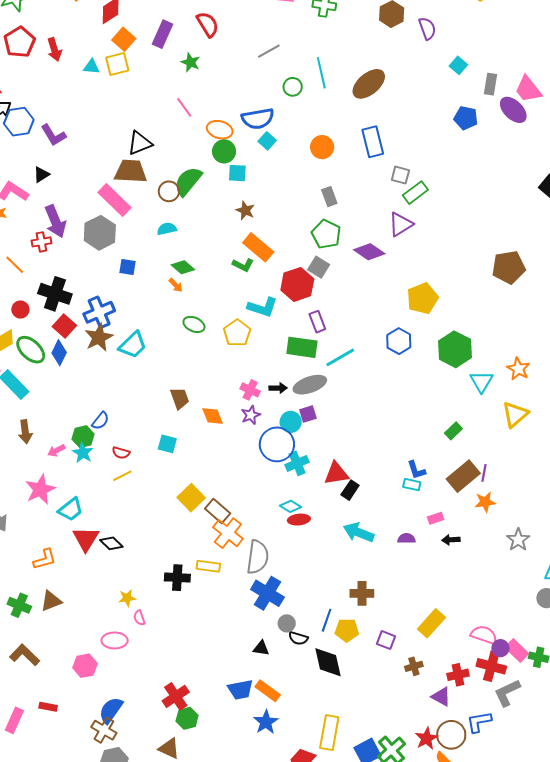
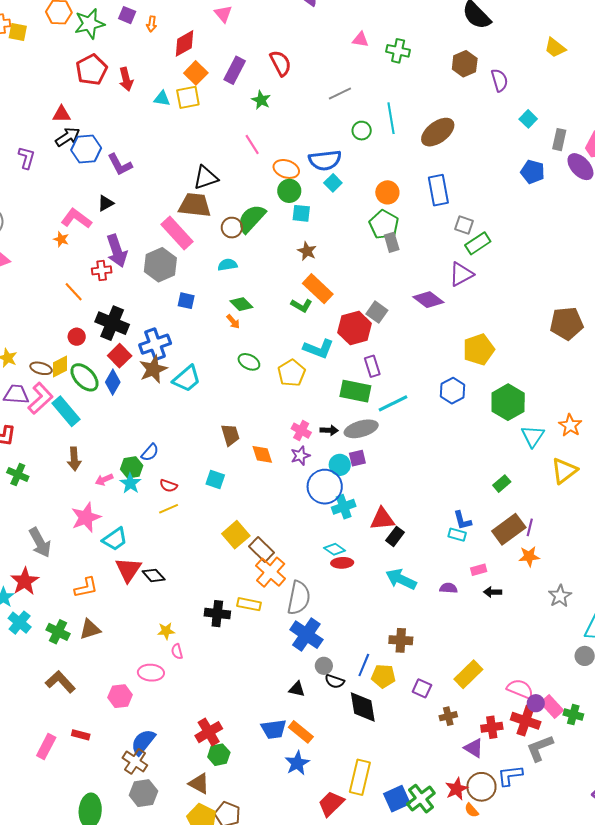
green pentagon: (326, 234) -> (384, 225), moved

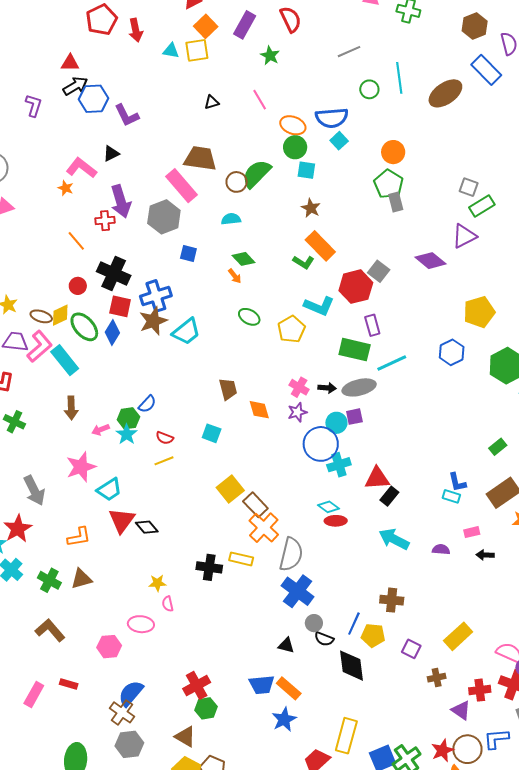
black triangle: (206, 178) -> (212, 102), moved, size x0.6
blue rectangle: (438, 190) -> (486, 70), moved, turned -36
red square: (120, 356) -> (120, 306), turned -35

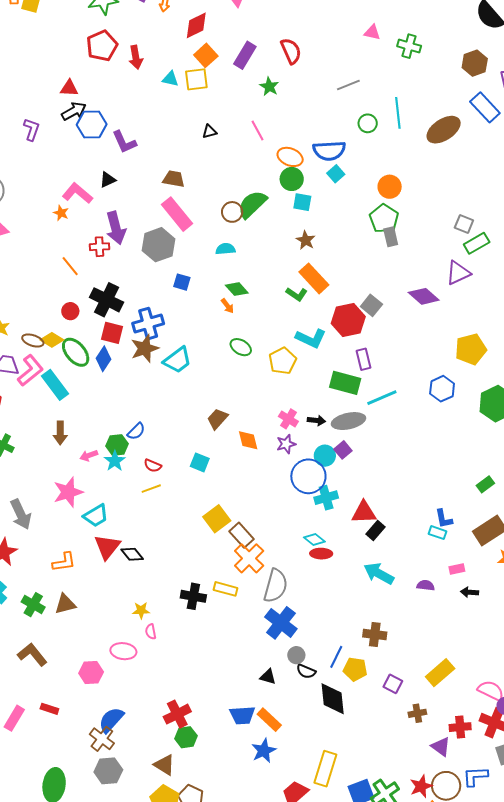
brown trapezoid: (200, 158) -> (174, 179), moved, size x0.7
yellow diamond: (60, 315) -> (52, 340), turned 55
brown trapezoid: (228, 389) -> (217, 419), turned -125
purple square: (354, 417) -> (343, 450), turned -30

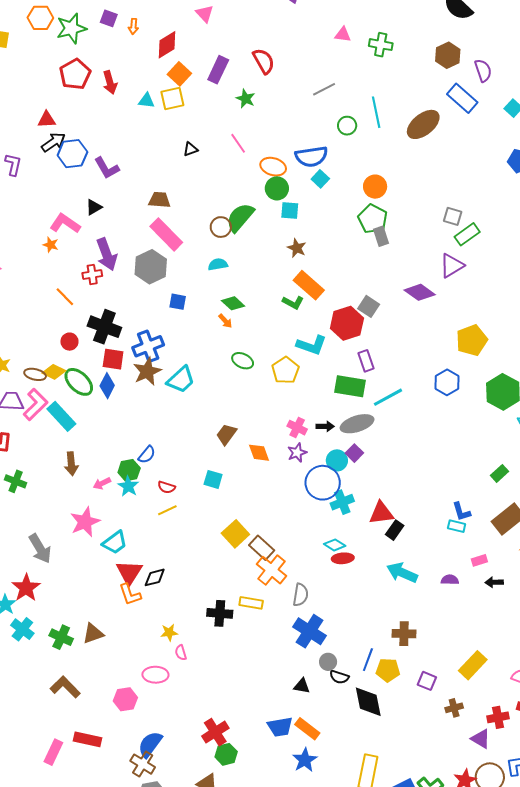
black diamond: (132, 554) -> (155, 577), turned -60
orange L-shape: (64, 562) -> (130, 594), moved, turned 85
gray semicircle: (276, 586) -> (301, 595), size x0.7
red rectangle: (49, 709) -> (87, 739), size x1.5

